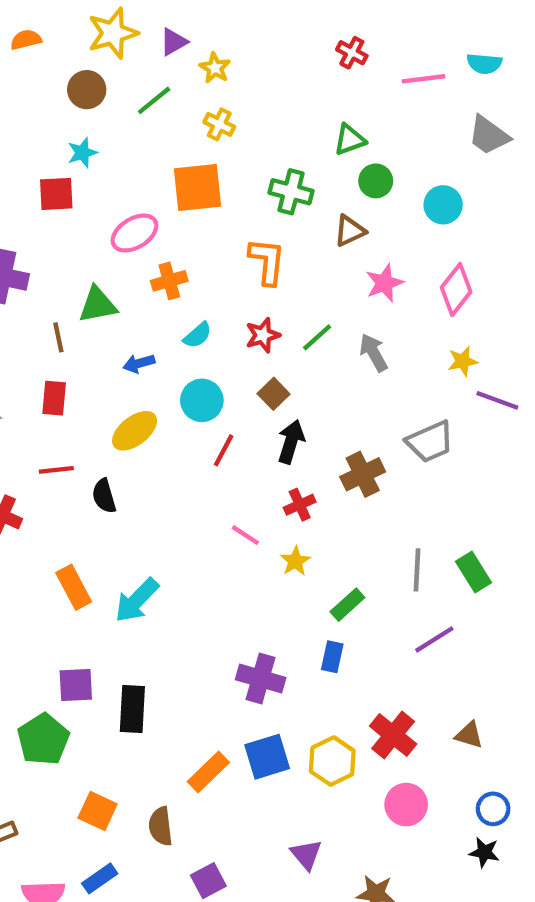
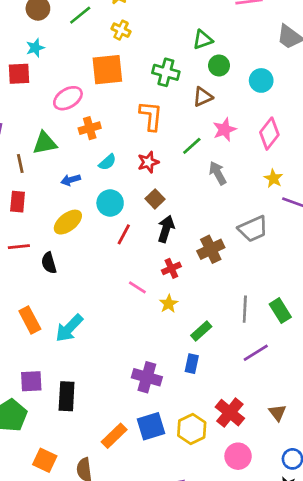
green line: (317, 337) -> (192, 146), moved
yellow star: (463, 361) -> (273, 178), turned -30
brown triangle: (469, 735) -> (278, 413), turned 36

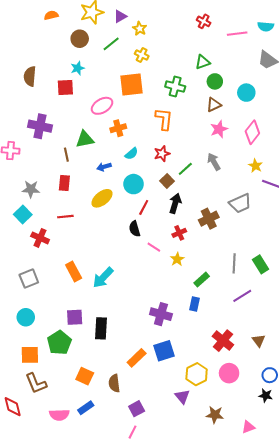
brown triangle: (203, 97) -> (214, 105), moved
green line: (192, 146) -> (185, 169), moved
black semicircle: (49, 263) -> (135, 229), moved
yellow hexagon: (192, 429) -> (197, 374), moved

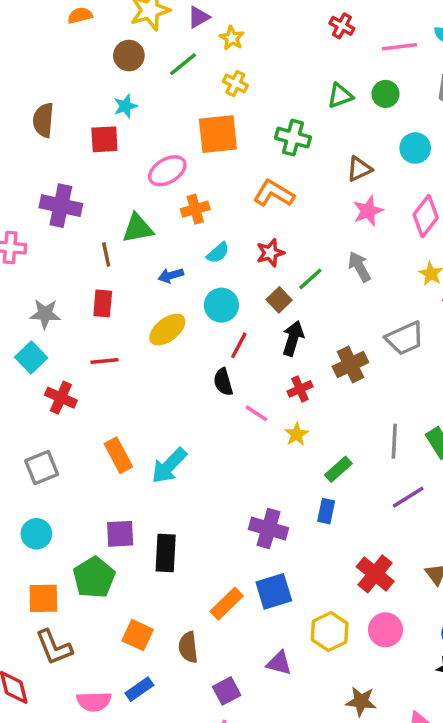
green circle: (215, 81) -> (385, 94), moved
orange L-shape: (164, 119) -> (274, 193), turned -65
purple triangle: (182, 396) -> (279, 663), moved, turned -35

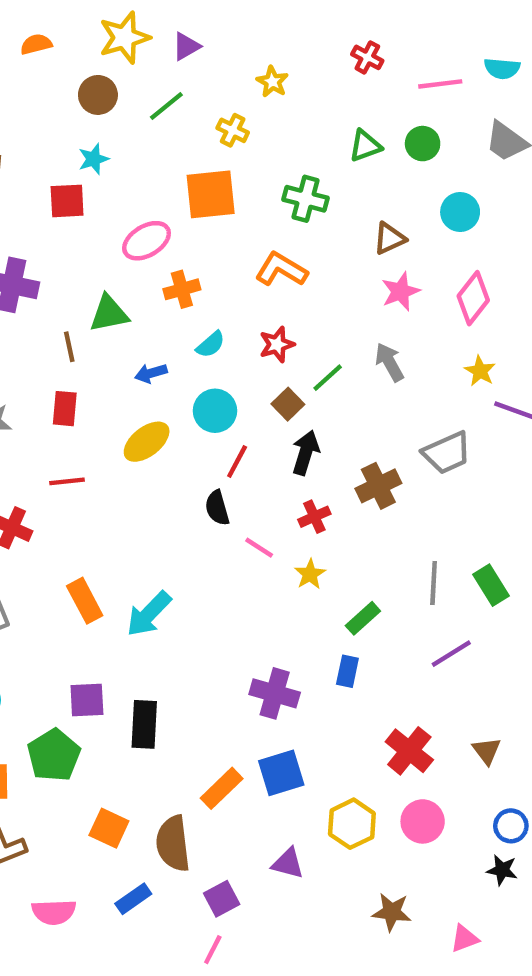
yellow star: (232, 38) -> (272, 82), moved
brown semicircle: (188, 647) -> (173, 844), size x1.4
blue rectangle: (139, 689) -> (133, 899), moved

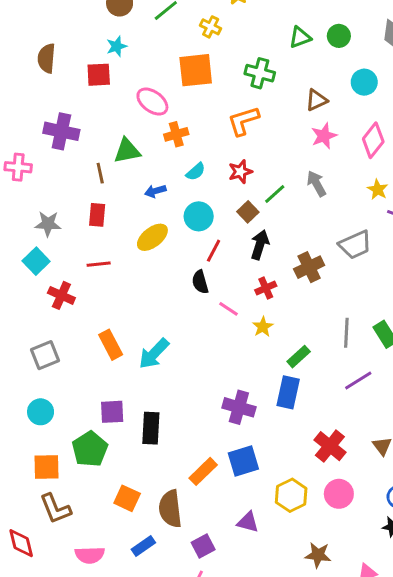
pink ellipse: (147, 241) -> (152, 102), turned 68
orange L-shape: (281, 269) -> (243, 121), turned -48
blue rectangle: (347, 671) -> (288, 392), size x1.5

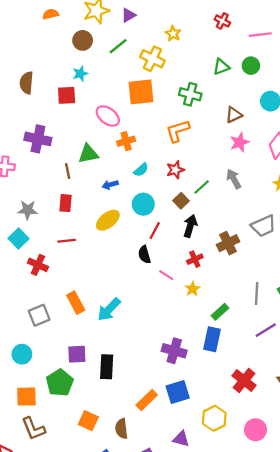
yellow cross: (211, 27) -> (152, 59), size x1.5
gray square: (45, 355) -> (39, 315), moved
pink circle: (339, 494) -> (255, 430), moved
brown semicircle: (170, 509) -> (122, 429), size x0.7

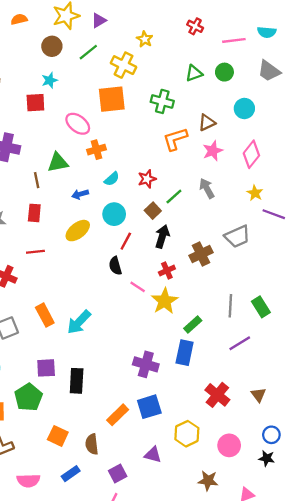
orange L-shape: (178, 131) -> (175, 139), moved
yellow star: (193, 289) -> (165, 301), size x1.6

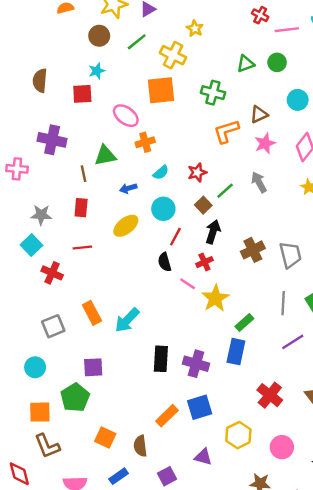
red cross: (195, 26) -> (260, 15), moved
gray trapezoid: (237, 236) -> (290, 255), moved, turned -80
red cross: (167, 270) -> (204, 262), moved
black rectangle: (77, 381) -> (161, 359), moved

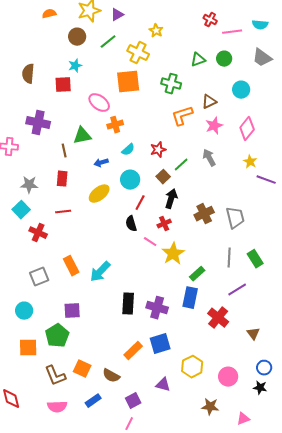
red cross: (270, 395) -> (218, 318), moved
brown L-shape: (47, 446) -> (55, 376), moved
brown semicircle: (140, 446) -> (111, 376), turned -54

